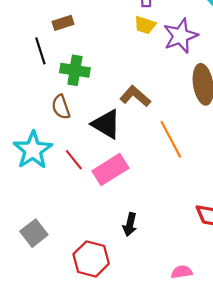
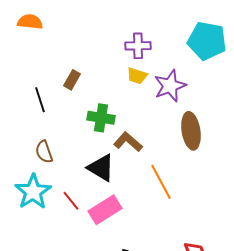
brown rectangle: (63, 23) -> (72, 80), moved, turned -42
green cross: (75, 70) -> (101, 118), moved
brown semicircle: (61, 107) -> (44, 152), moved

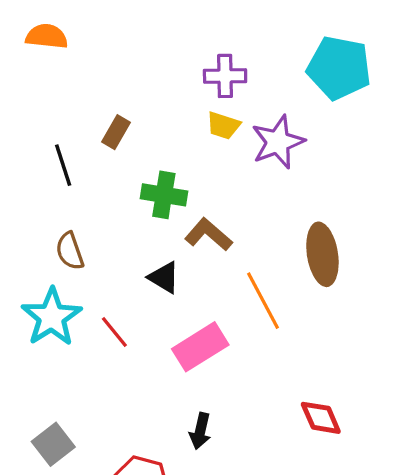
brown ellipse: (191, 131) -> (322, 254), moved
black triangle: (101, 168) -> (164, 277), size x0.7
pink rectangle: (105, 210) -> (200, 347), moved

